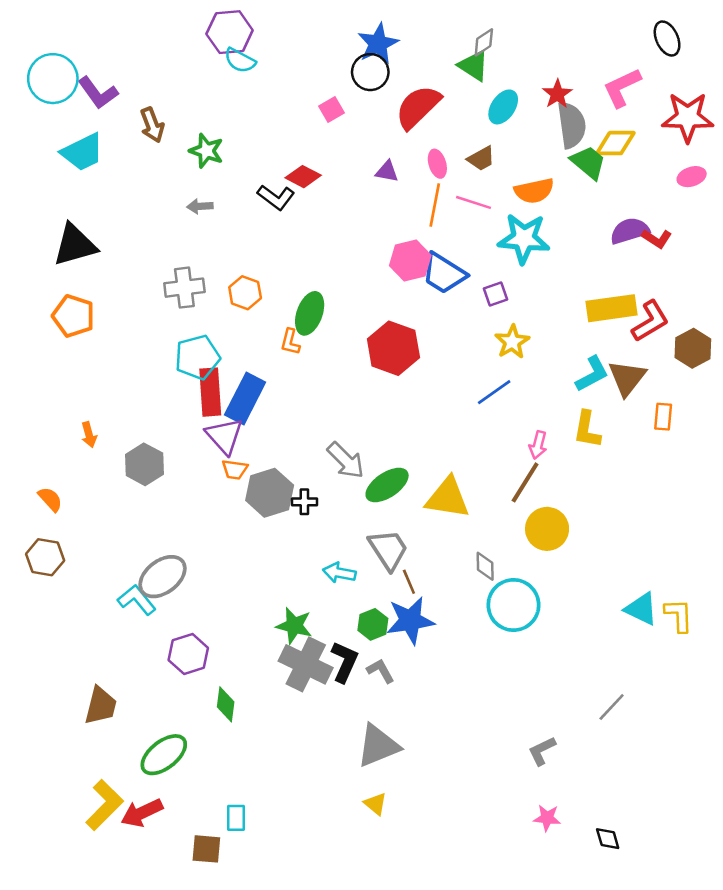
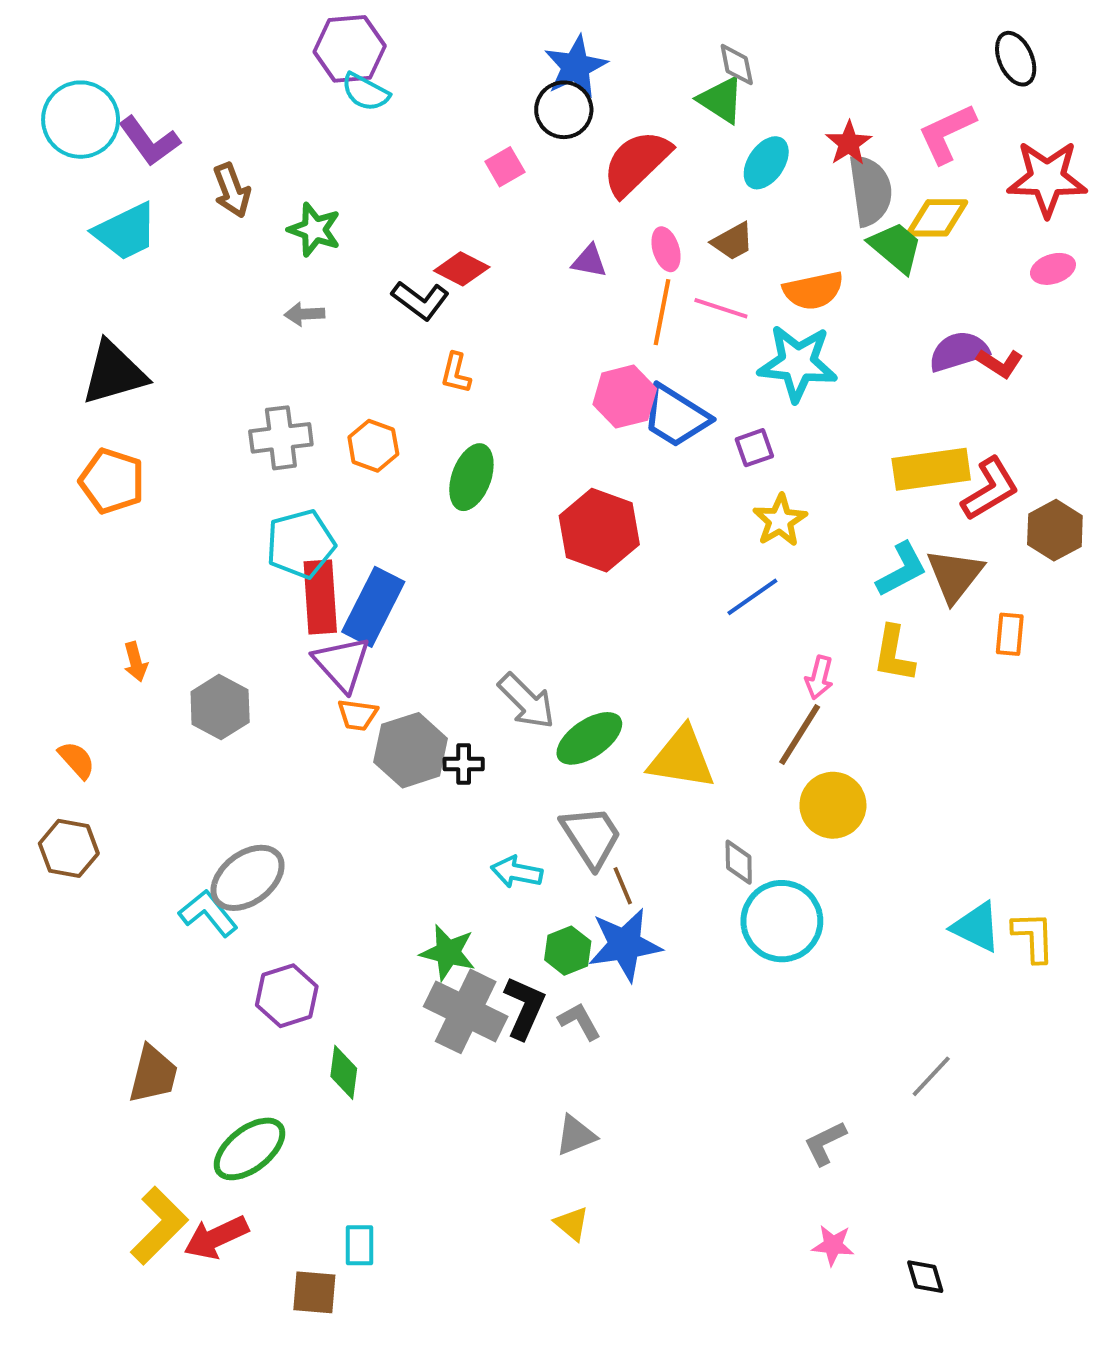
gray diamond: (484, 42) -> (737, 65), turned -68
orange L-shape: (290, 342) -> (456, 373), moved
gray triangle: (378, 746) -> (576, 1135), size x0.6

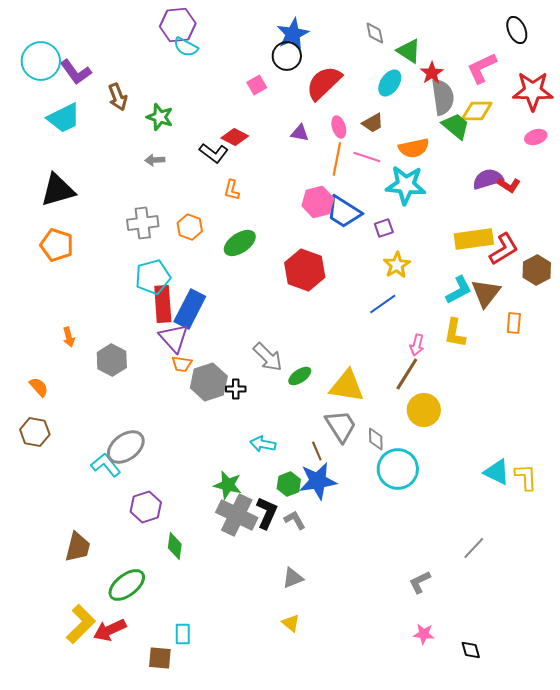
green triangle: (721, 100) -> (409, 51), moved
green ellipse: (471, 477) -> (240, 243), turned 36
green ellipse: (589, 738) -> (300, 376), size x0.7
gray trapezoid: (591, 837) -> (341, 426), moved

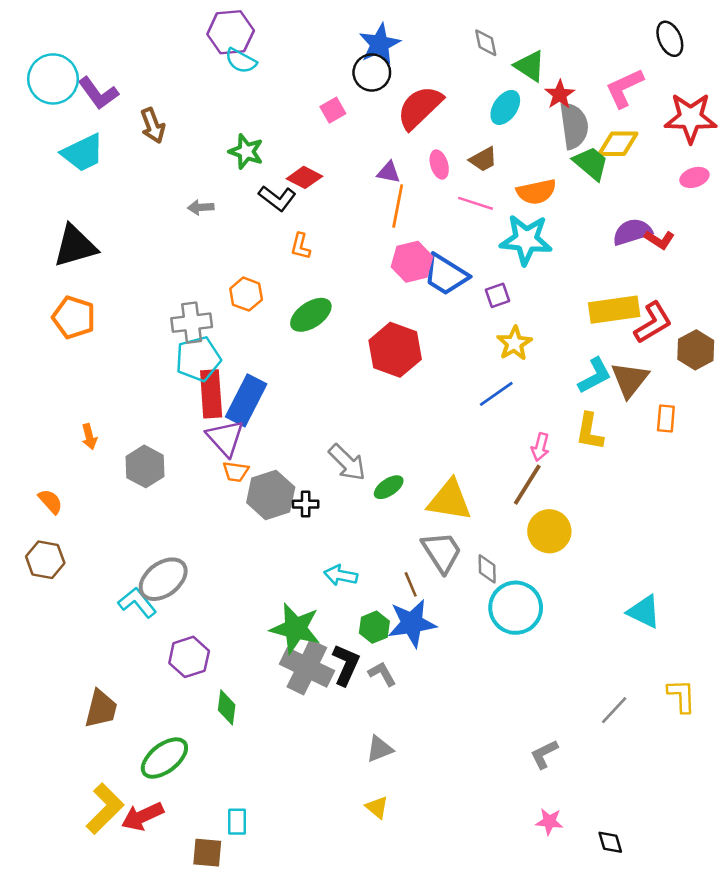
green star: (160, 117) -> (246, 152), moved
orange line: (337, 159) -> (398, 206), moved
gray cross: (143, 223) -> (192, 323), moved
yellow L-shape: (526, 477) -> (682, 696), moved
green star: (228, 485) -> (295, 628), size x1.4

